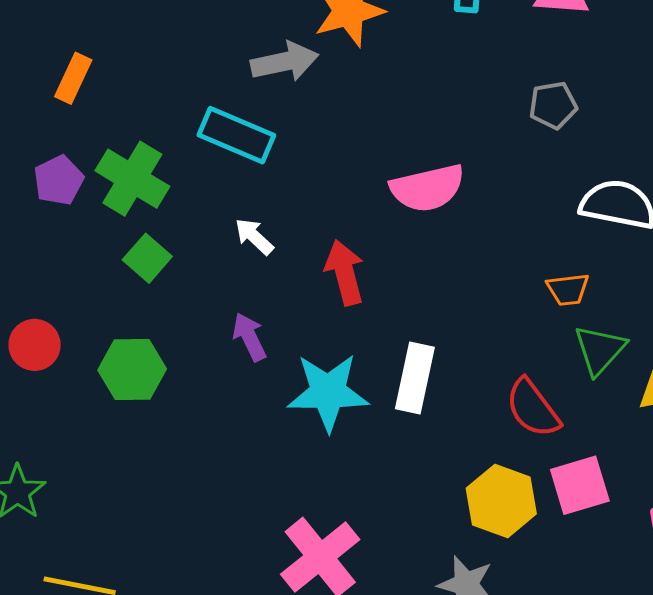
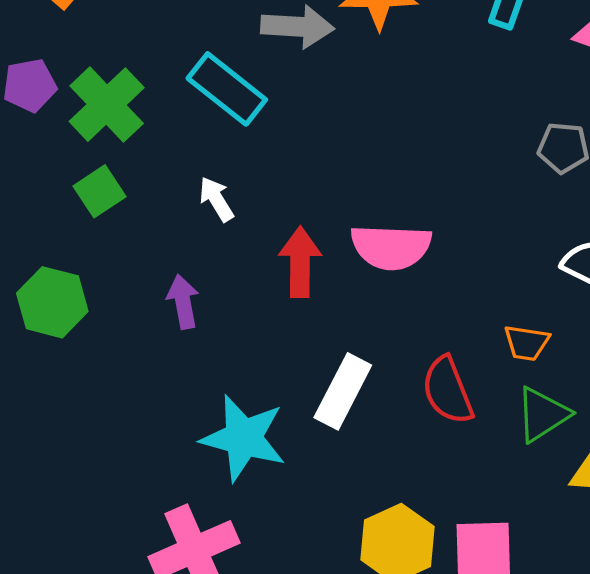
pink semicircle: (427, 188) -> (391, 247), moved
cyan star: (328, 392) -> (243, 438), moved
red semicircle: (533, 408) -> (448, 390), moved

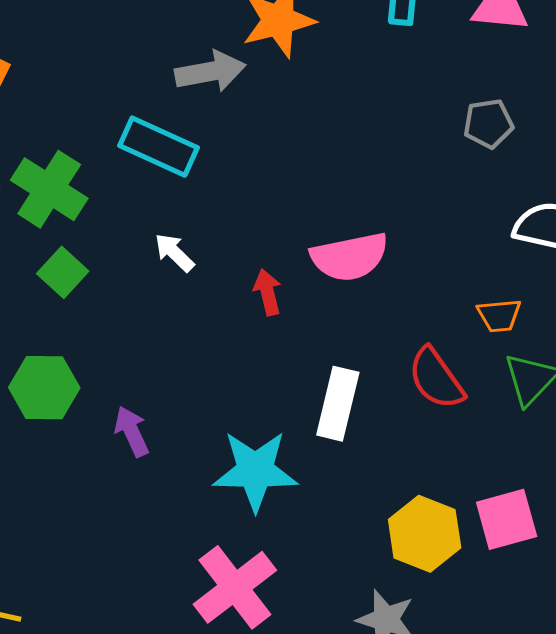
red arrow: (300, 262) -> (268, 292), size x0.7
purple arrow: (183, 302) -> (132, 431), moved

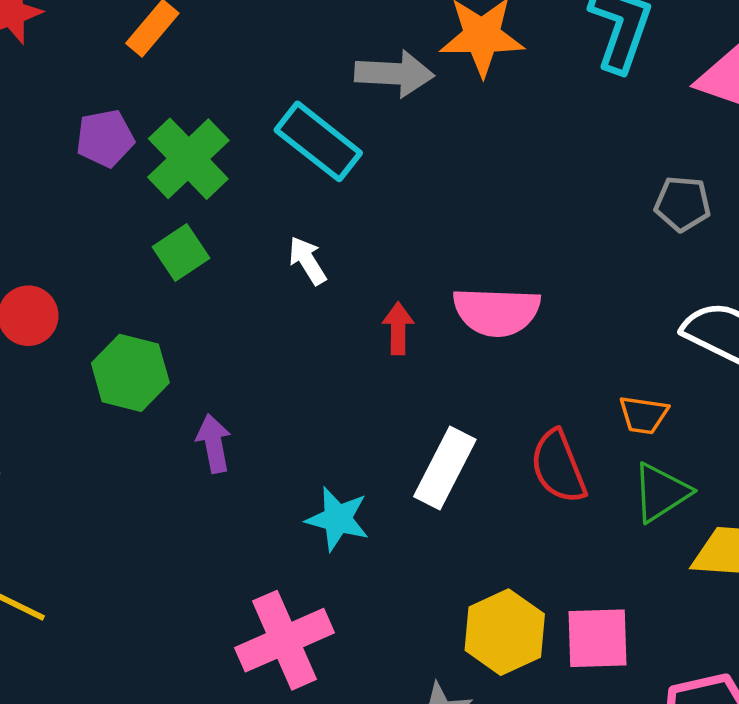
cyan star: (255, 471) -> (338, 519), size x0.7

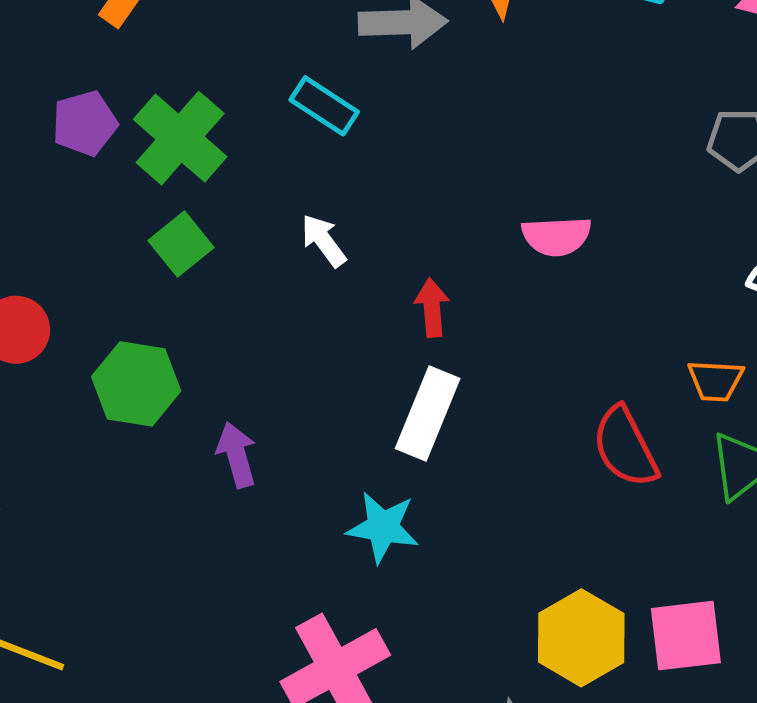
cyan rectangle: (318, 141) -> (324, 106), size x0.7
pink semicircle: (497, 312) -> (556, 236), moved, size x0.7
white rectangle: (445, 468) -> (428, 414), moved

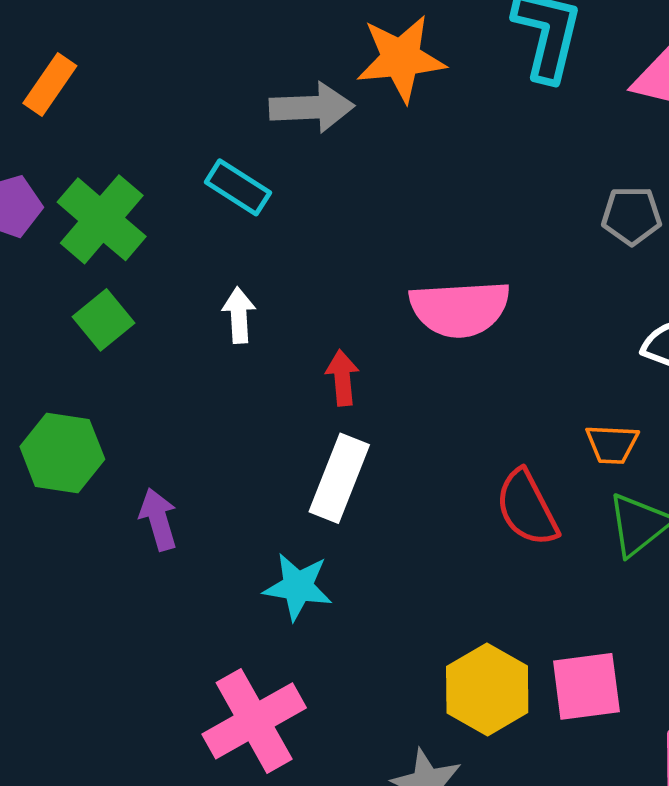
pink semicircle: (556, 236) -> (460, 309), size x1.5
white arrow: (324, 241) -> (239, 315), turned 34

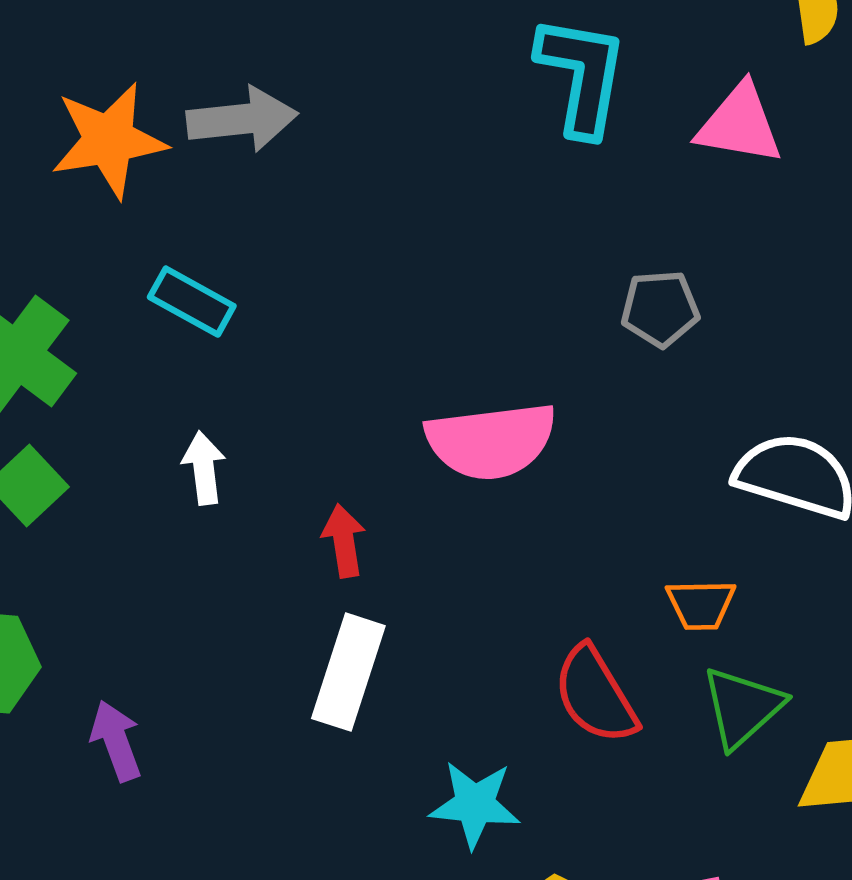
orange star: (401, 58) -> (109, 140), moved
gray arrow: (312, 107) -> (242, 119), moved
gray pentagon: (632, 216) -> (660, 309), moved
cyan star: (298, 587) -> (475, 804), moved

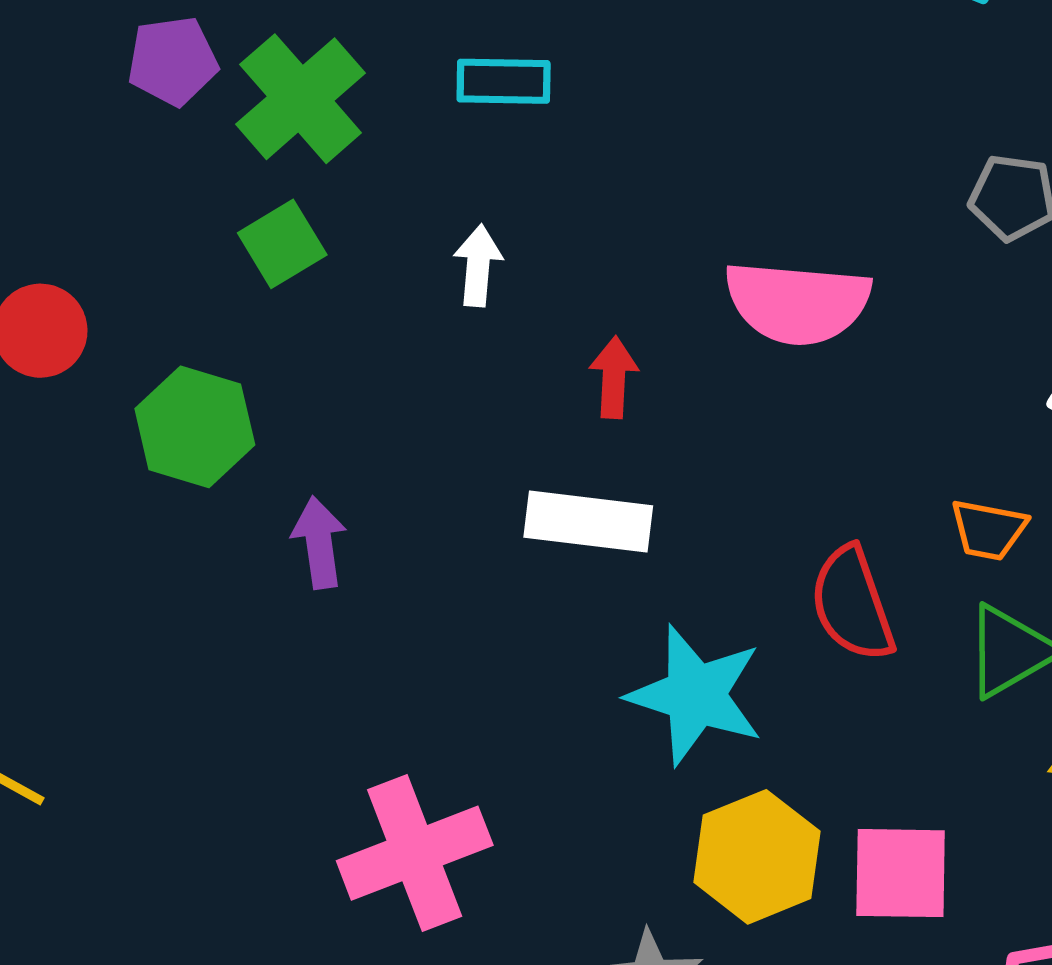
cyan rectangle: (192, 302) -> (504, 81), turned -40
white rectangle: (348, 672) -> (588, 522), turned 67
cyan star: (475, 804) -> (696, 695), size x1.4

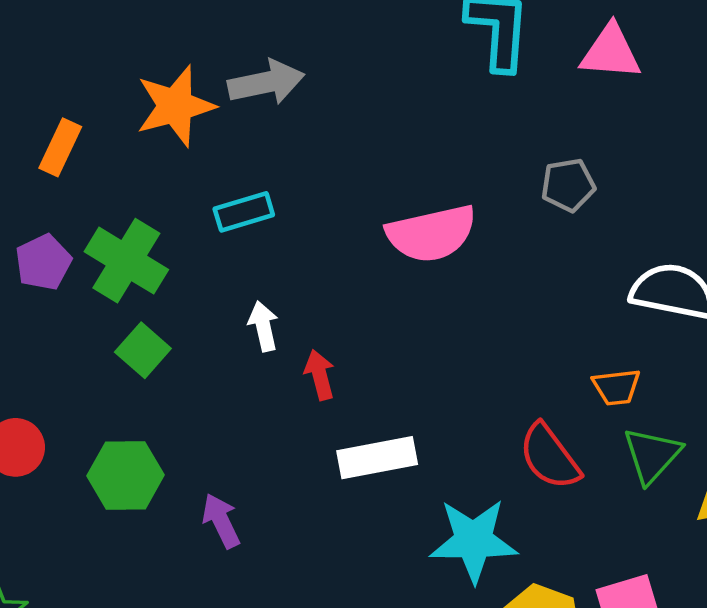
pink semicircle: (797, 303) -> (431, 234), moved
red arrow: (614, 377) -> (320, 375), moved

